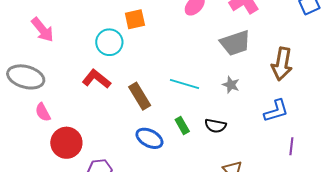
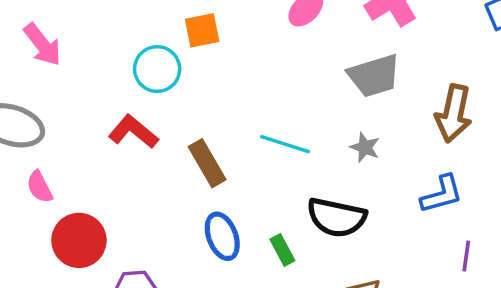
green rectangle: (182, 126) -> (282, 250), moved
black semicircle: (215, 126) -> (337, 217), size x1.6
blue ellipse: (149, 138) -> (222, 236), turned 40

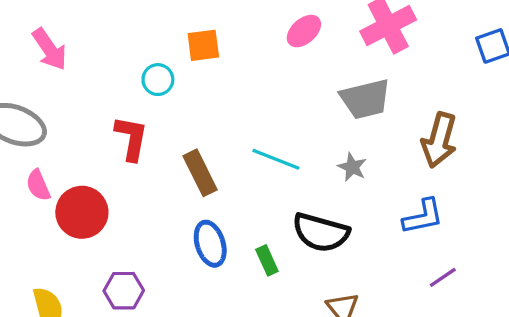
cyan circle: (157, 69) -> (158, 80), size x0.7
red L-shape: (133, 132) -> (131, 138), turned 57
red circle: (79, 240) -> (82, 212), moved
purple line: (466, 256) -> (443, 277), turned 44

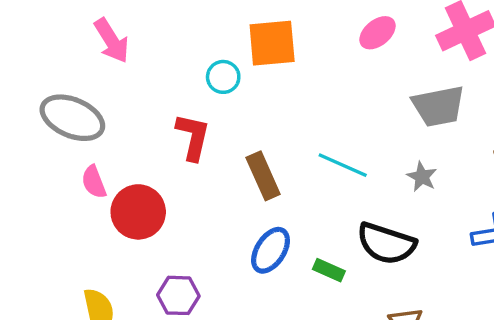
orange square: (203, 45) -> (272, 43), size x1.4
blue ellipse: (210, 244) -> (271, 250), turned 48
green rectangle: (267, 260) -> (329, 270), turned -44

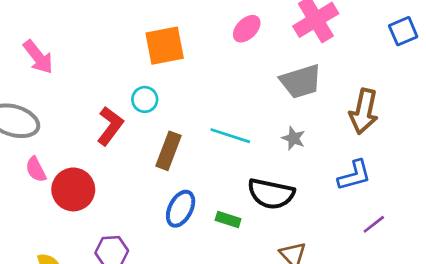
cyan circle: (223, 77) -> (145, 99), moved
red L-shape: (193, 137) -> (110, 126), turned 30
brown rectangle: (263, 176) -> (169, 151), turned 51

